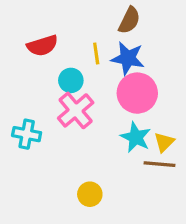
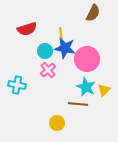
brown semicircle: (129, 20) -> (93, 13), moved
blue star: (128, 58) -> (65, 48), moved
pink cross: (76, 110) -> (48, 70), size x0.7
brown line: (159, 164) -> (78, 104), moved

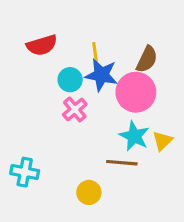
brown semicircle: (93, 13) -> (147, 59), moved
cyan cross: (17, 85) -> (25, 172), moved

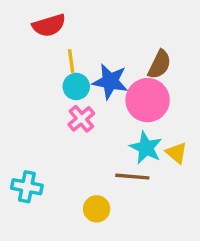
red semicircle: (42, 45) -> (49, 25), moved
yellow line: (95, 53) -> (71, 61), moved
yellow triangle: (162, 141) -> (176, 153), turned -35

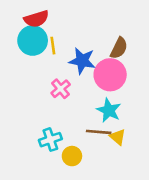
cyan circle: (76, 87) -> (33, 40), moved, size x1.5
yellow triangle: (176, 153) -> (118, 137), moved
cyan cross: (27, 187) -> (50, 140), moved, turned -30

